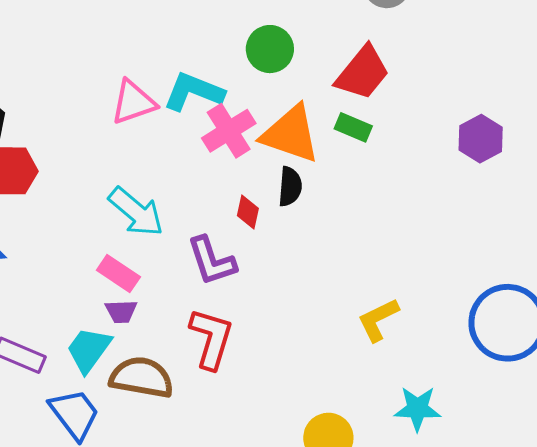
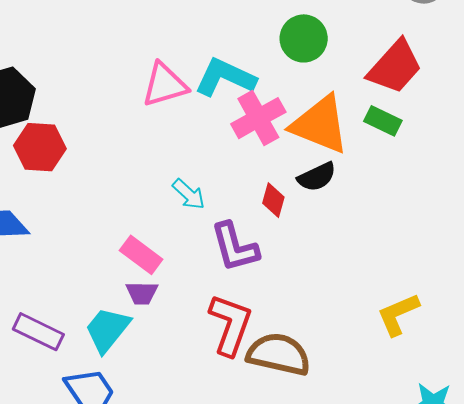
black semicircle: (290, 187) -> (317, 177), turned 57
cyan arrow: (136, 212) -> (189, 194), moved, size x0.6
brown semicircle: (141, 377) -> (279, 354), moved

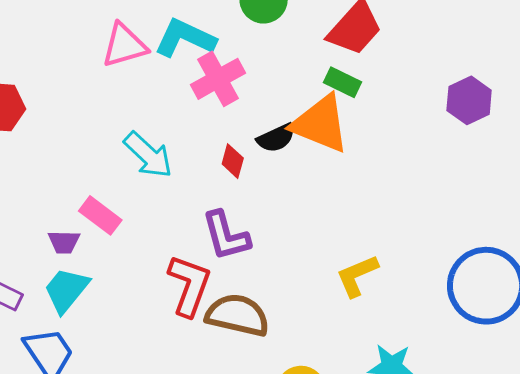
orange triangle: (320, 125) -> (320, 124), moved
cyan arrow: (189, 194) -> (148, 155), size x1.5
purple L-shape: (235, 247) -> (226, 236), moved
purple trapezoid: (142, 293) -> (64, 242), moved

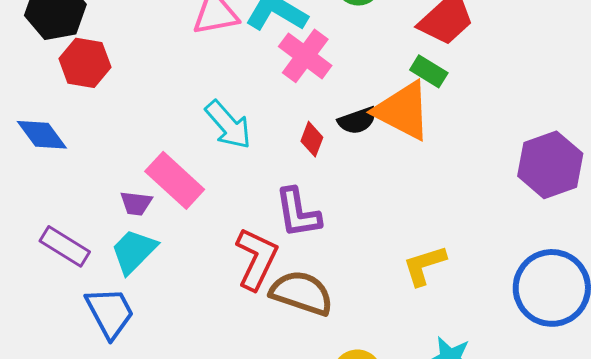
pink cross: (218, 79) -> (305, 56), turned -30
purple hexagon: (469, 100) -> (550, 165), moved, size x1.4
pink rectangle: (100, 215) -> (175, 180), size x1.4

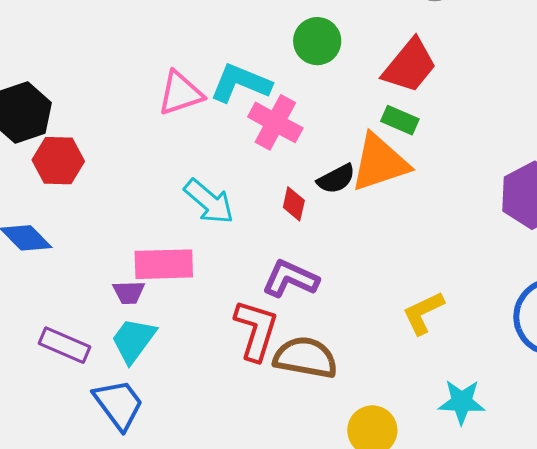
orange triangle: (403, 111) -> (380, 163), turned -38
pink rectangle: (175, 180) -> (164, 264), turned -36
purple L-shape: (298, 213) -> (290, 279), turned 132

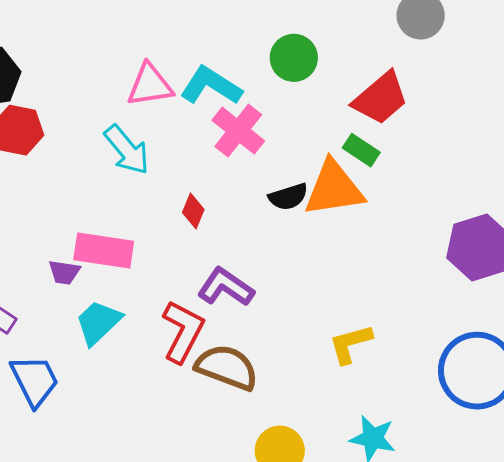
cyan arrow: (209, 202) -> (127, 150), moved
red diamond: (294, 204) -> (193, 211), moved
cyan trapezoid: (133, 340) -> (98, 322), moved

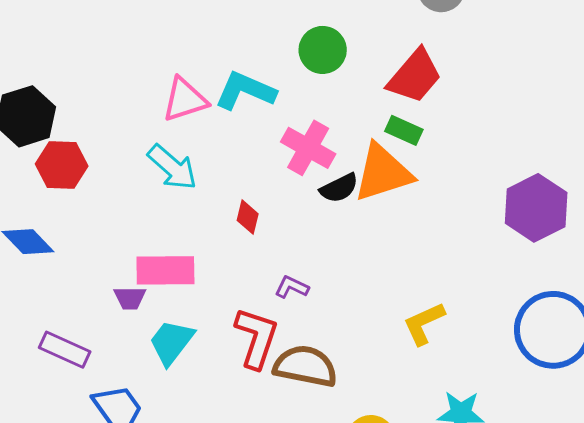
pink cross: (238, 131) -> (308, 148), moved
purple L-shape: (226, 287) -> (292, 287), size x0.6

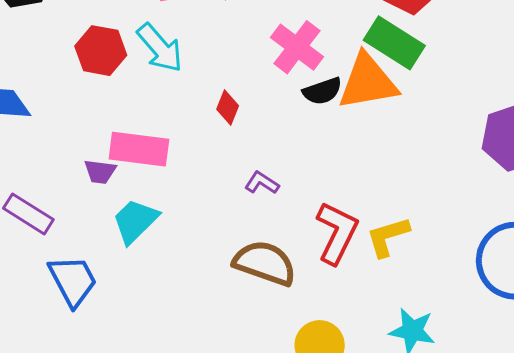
green rectangle: (404, 130) -> (394, 43), size x1.6
red hexagon: (62, 165) -> (101, 51), moved
red L-shape: (256, 338) -> (337, 233), moved

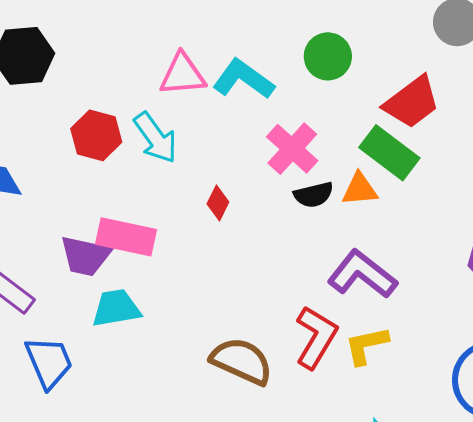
orange triangle: (368, 82) -> (360, 189), size x0.6
purple trapezoid: (100, 172) -> (85, 256), size x1.6
purple L-shape: (262, 183) -> (362, 274), moved, size x2.0
cyan trapezoid: (135, 221) -> (116, 308), turned 30

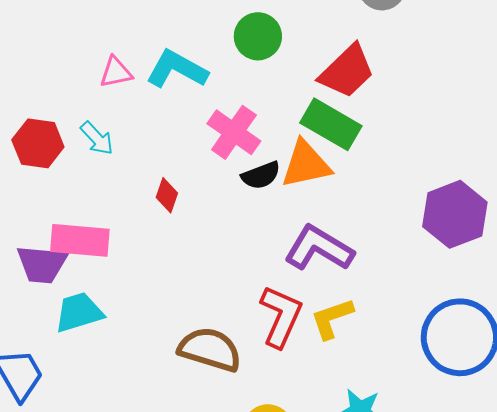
pink triangle: (182, 75) -> (116, 72), size x0.7
cyan arrow: (155, 138) -> (97, 138), size x0.7
orange triangle: (360, 189) -> (306, 164), size x1.4

